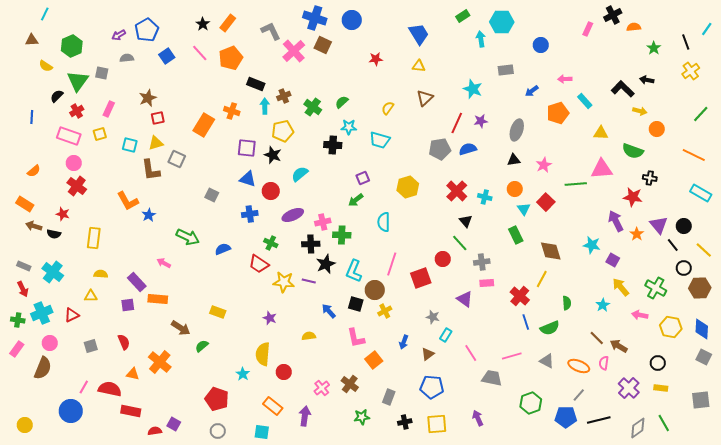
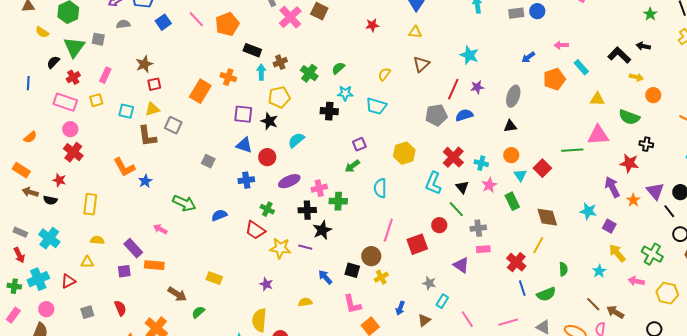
gray rectangle: (506, 70) -> (516, 13), moved
pink star: (544, 165) -> (489, 185), moved
cyan L-shape: (354, 271) -> (433, 183), moved

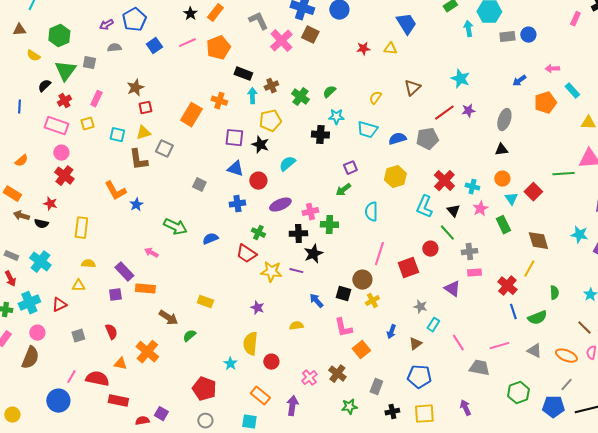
pink line: (196, 19) -> (187, 43), turned -72
yellow triangle: (415, 32) -> (390, 49), moved
red line: (453, 89) -> (444, 113), turned 30
blue semicircle: (464, 115) -> (397, 139), moved

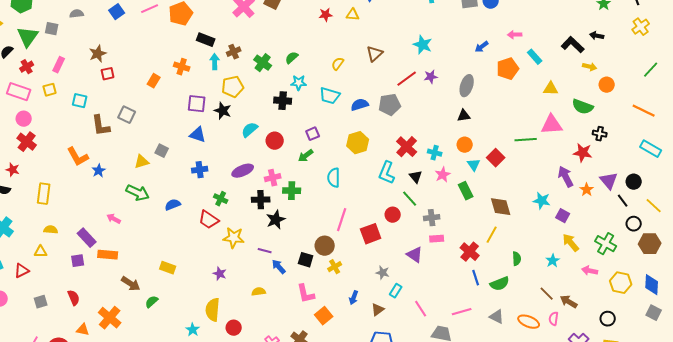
orange rectangle: (191, 115) -> (154, 81), size x0.6
yellow triangle: (143, 133) -> (142, 162), moved
red circle: (258, 181) -> (275, 141), moved
purple line: (296, 271) -> (265, 251), moved

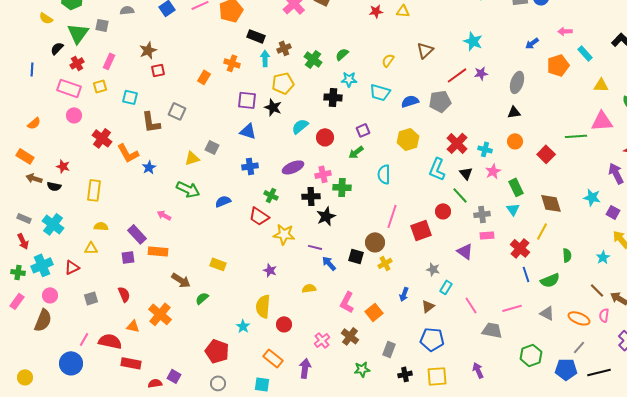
red cross: (27, 142) -> (102, 138), moved
cyan triangle: (474, 165) -> (513, 209), moved
pink L-shape: (306, 294) -> (347, 302), moved, turned 40

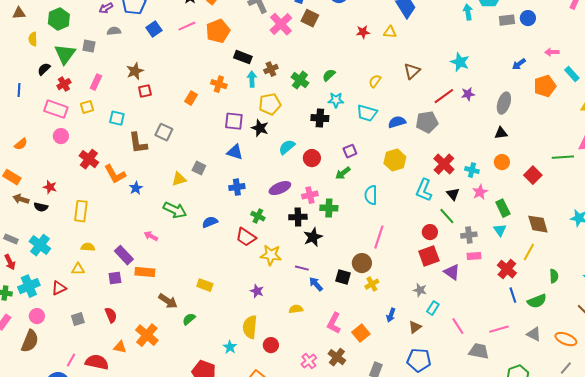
yellow semicircle: (46, 18) -> (33, 39), turned 56
red square: (421, 230) -> (429, 256), moved

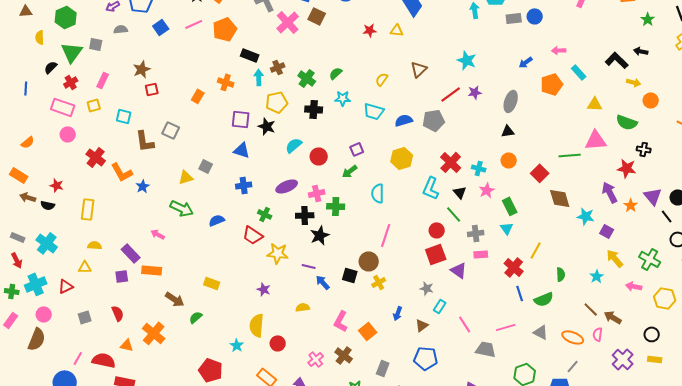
black cross: (320, 118) -> (314, 109), moved
brown diamond: (538, 224) -> (560, 198), moved

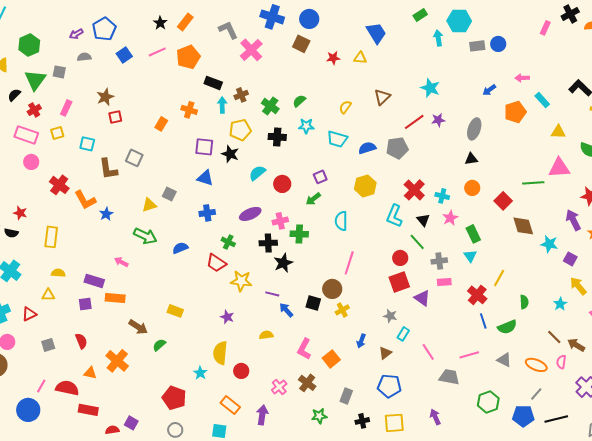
brown square: (317, 16) -> (301, 44), moved
purple rectangle: (131, 253) -> (94, 281), turned -30

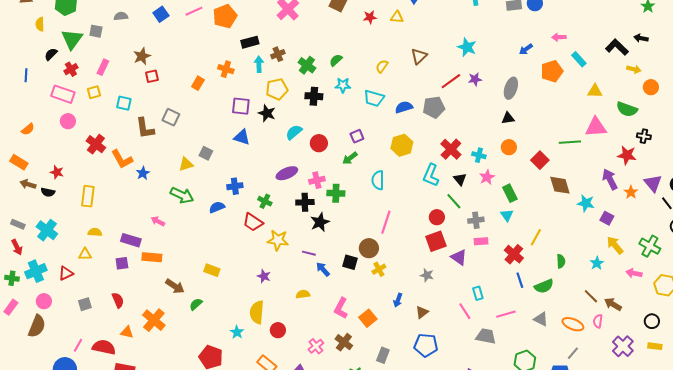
black rectangle: (213, 83) -> (250, 42), turned -36
blue cross: (207, 213) -> (235, 186), moved
cyan rectangle: (403, 334) -> (478, 293), moved, turned -48

